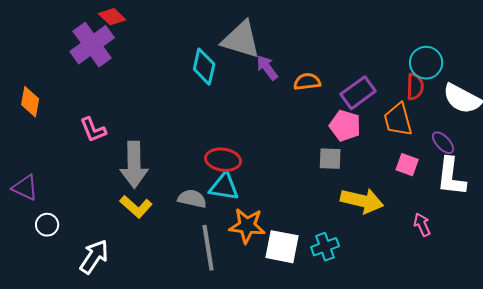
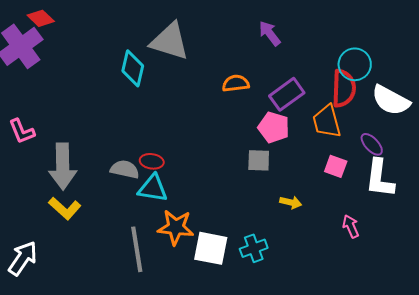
purple arrow: (267, 68) -> (270, 33), moved
red semicircle: (415, 87) -> (344, 88), size x1.4
red ellipse: (223, 160) -> (152, 161), size x0.7
gray semicircle: (192, 199) -> (125, 169), moved
yellow arrow: (362, 201) -> (291, 202), size x0.5

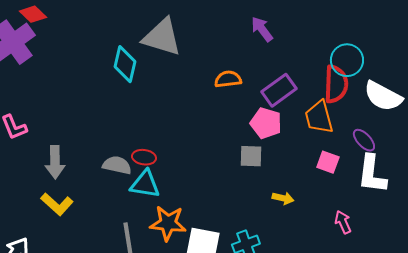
gray arrow: (63, 166) -> (55, 162), size x0.7

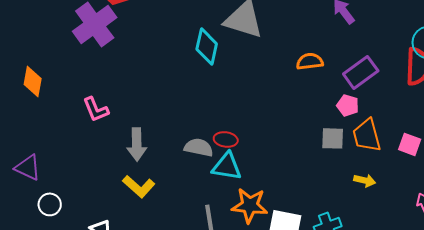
orange trapezoid: (319, 117) -> (367, 135), moved
pink pentagon: (266, 123) -> (348, 105), size x0.7

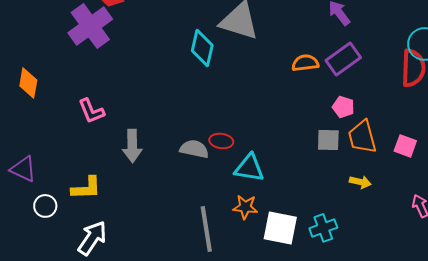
purple rectangle: (361, 72) -> (343, 59), moved
cyan triangle: (227, 166) -> (249, 168), moved
yellow L-shape: (139, 186) -> (86, 188), moved, turned -44
orange star: (250, 205) -> (245, 207), size x0.7

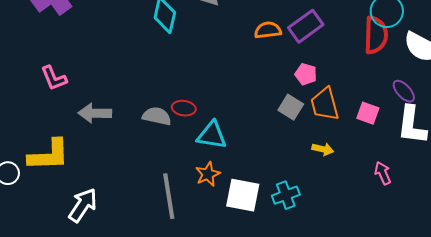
gray square: (328, 140) -> (291, 107), turned 30
gray arrow: (132, 146) -> (95, 113), turned 92
yellow L-shape: (86, 188) -> (49, 155), size x1.4
orange star: (245, 207) -> (208, 174), turned -30
white arrow: (92, 238) -> (83, 205), moved

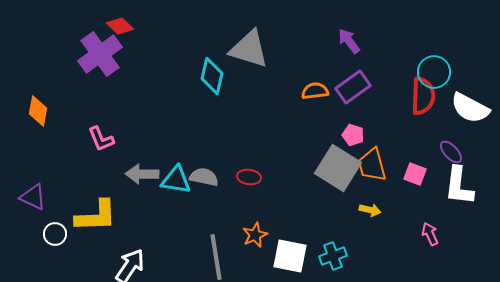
gray square: (291, 107) -> (338, 168), size x1.8
red ellipse: (184, 108) -> (249, 177), moved
cyan triangle: (212, 135) -> (176, 180), moved

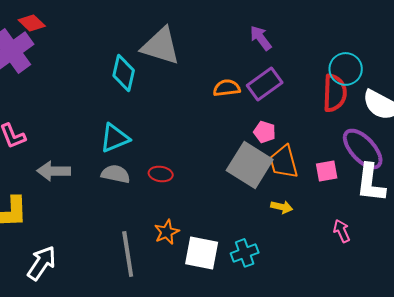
purple ellipse: (451, 152) -> (363, 149), size x1.8
pink square: (415, 174) -> (327, 171), turned -30
cyan triangle: (176, 180) -> (115, 138), moved, turned -32

